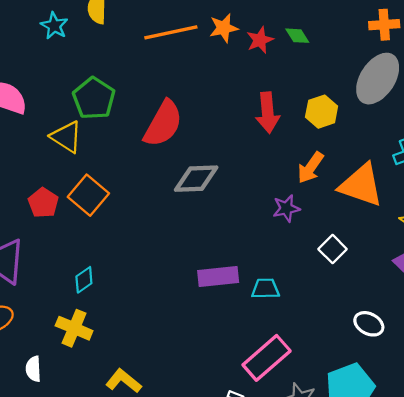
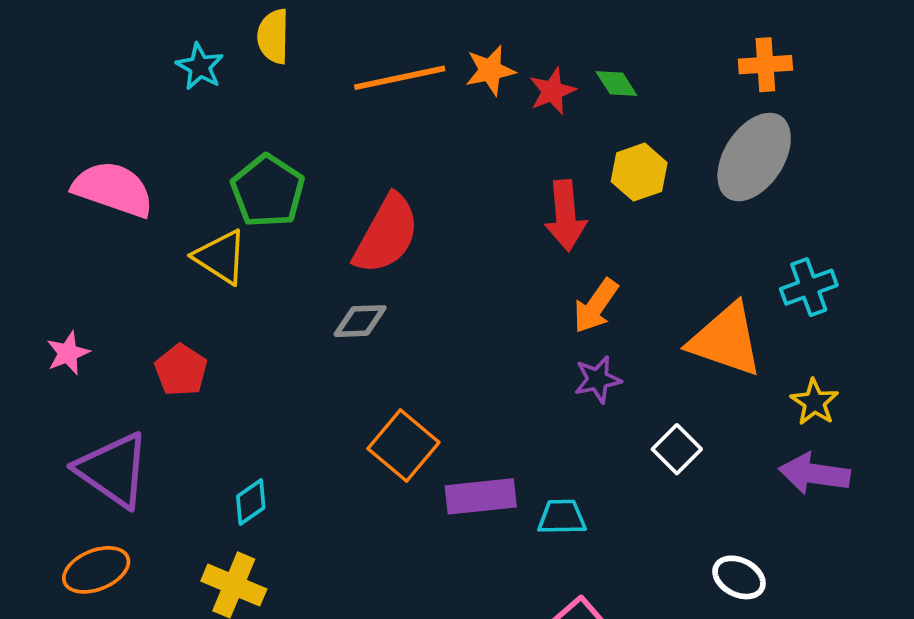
yellow hexagon: (322, 112) -> (639, 172), moved
orange arrow: (311, 168) -> (596, 306), moved
gray diamond: (196, 179) -> (360, 321), moved, size x0.7
orange square: (88, 195) -> (403, 445), moved

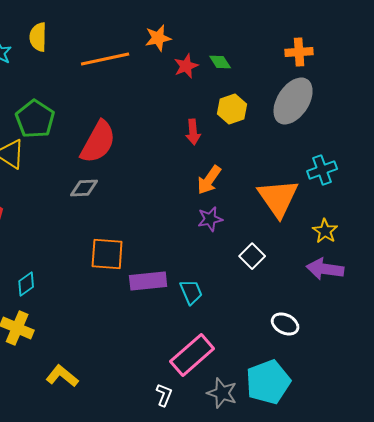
orange star: (490, 70) -> (158, 38), moved
red arrow: (566, 215) -> (193, 132), size x0.7
orange triangle: (726, 340) -> (278, 198), turned 36
orange square: (403, 445) -> (107, 254), turned -36
cyan trapezoid: (562, 517) -> (191, 292), turned 68

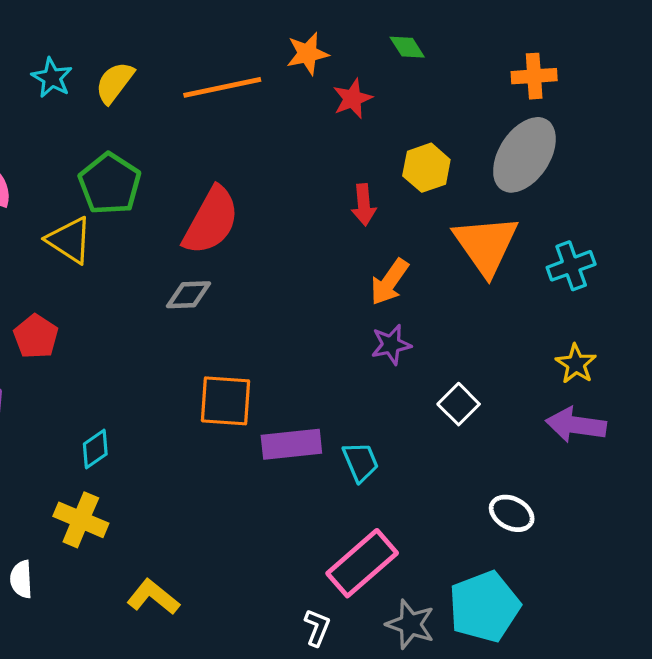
yellow semicircle: (38, 37) -> (115, 83), moved, turned 36
green diamond: (220, 62) -> (407, 47), moved
orange triangle: (278, 198) -> (486, 245), moved

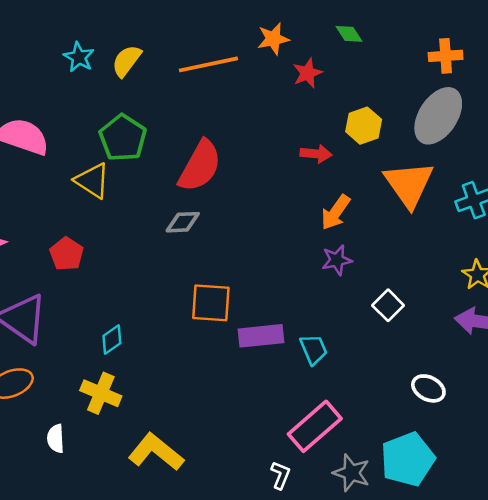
red arrow: (364, 205) -> (316, 154), turned -80
yellow L-shape: (153, 597) -> (156, 452), size x1.4

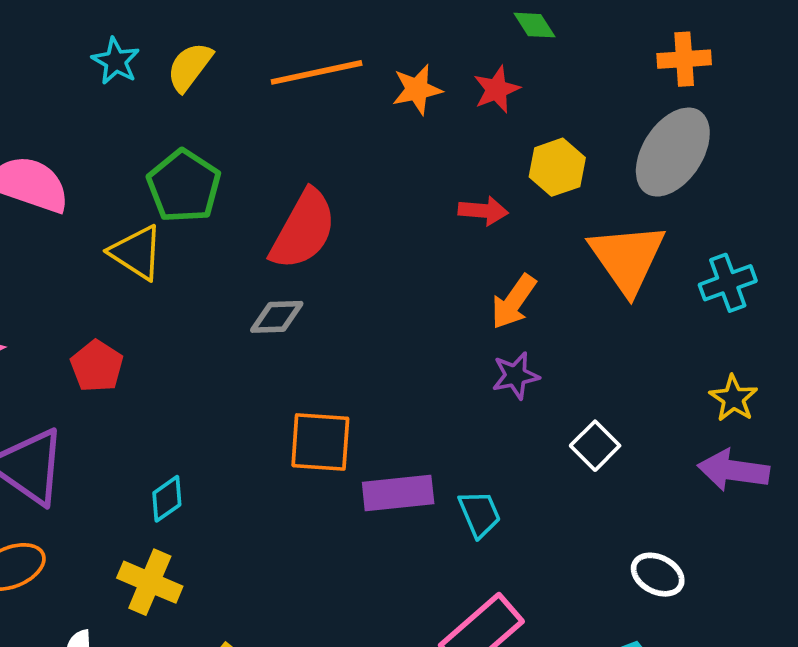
orange star: (273, 39) -> (417, 89), moved
red star: (307, 73) -> (497, 89), moved

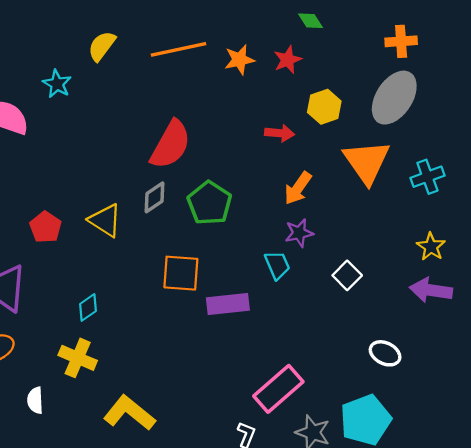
cyan star: (116, 61) -> (57, 84), moved
green pentagon: (184, 186) -> (210, 203), moved
yellow triangle: (137, 252) -> (105, 220), moved
gray diamond: (277, 317) -> (154, 197), turned -32
cyan trapezoid: (480, 514) -> (277, 265), moved

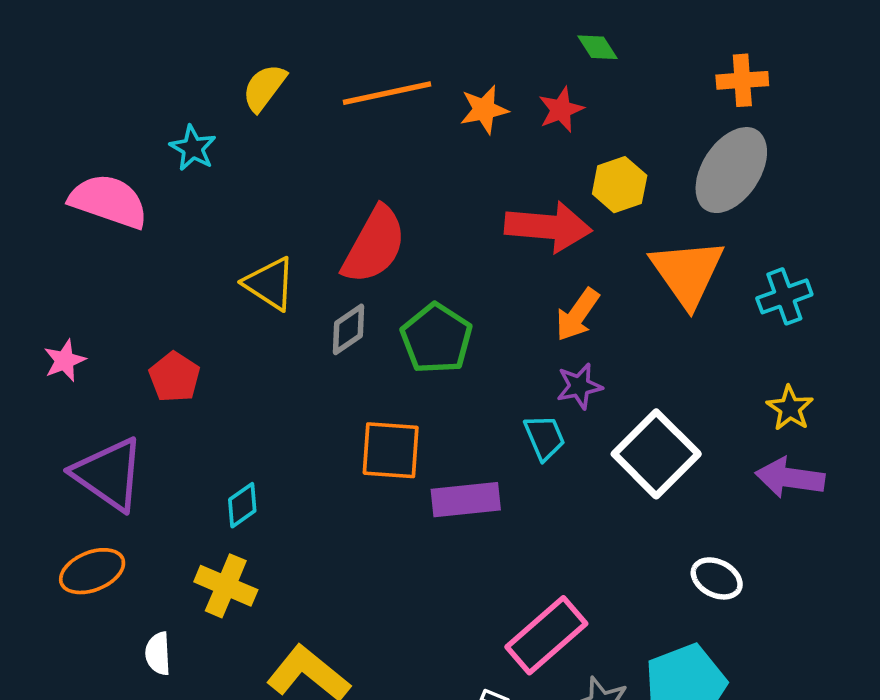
red arrow: (280, 133) -> (548, 227), size x1.8
yellow triangle: (105, 220) -> (270, 284), moved
white square: (347, 275) -> (656, 454), size x1.8

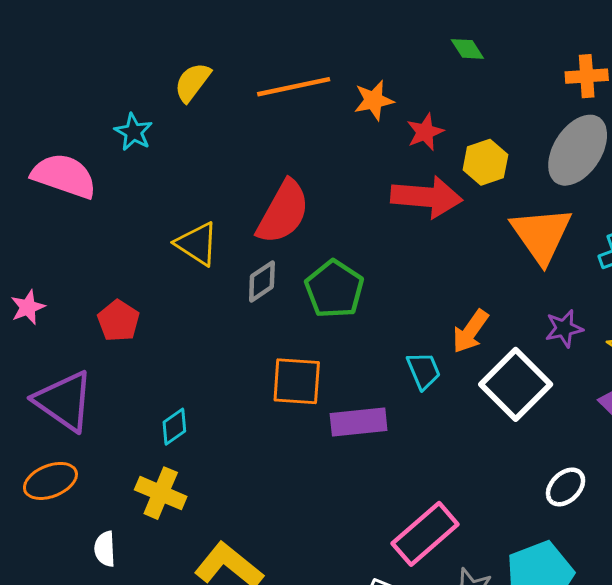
red star: (561, 110) -> (425, 132), moved
orange arrow: (577, 315) -> (470, 331), moved
purple star: (579, 386) -> (564, 328), moved
white ellipse: (717, 578) -> (566, 487), turned -72

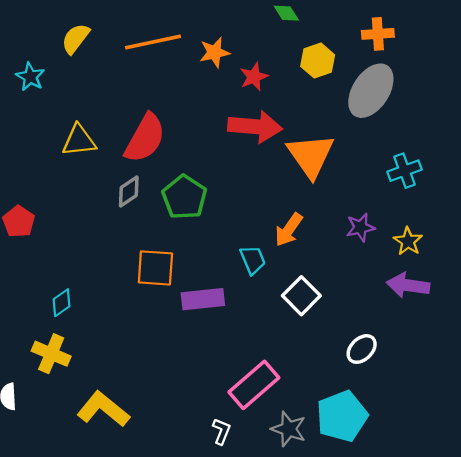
yellow hexagon: (485, 162) -> (318, 61), moved
orange triangle: (541, 235) -> (311, 156), moved
yellow triangle: (197, 244) -> (79, 140), moved, turned -39
white square: (516, 384) -> (301, 296), moved, size x0.7

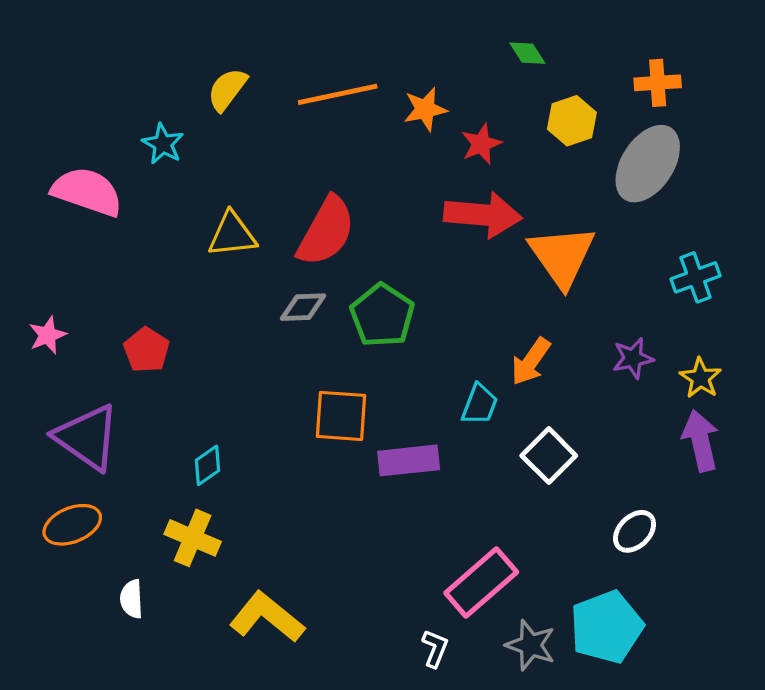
gray diamond: (129, 191) -> (303, 307), turned 32
cyan trapezoid: (253, 260) -> (480, 404), turned 44
purple arrow: (408, 285) -> (700, 441), turned 69

